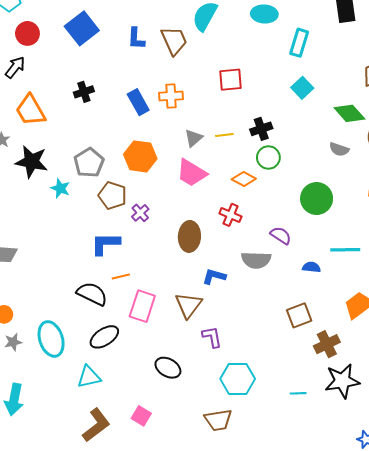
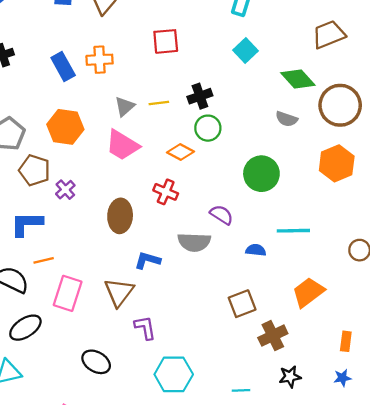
black star: (342, 381) -> (290, 377), size x0.6

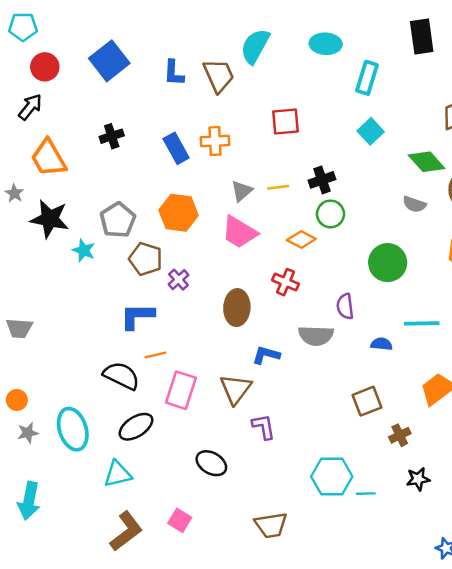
purple semicircle: (222, 215) -> (345, 306), turned -130
brown cross: (273, 336) -> (400, 435), size x0.7
cyan hexagon: (174, 374) -> (332, 477), moved

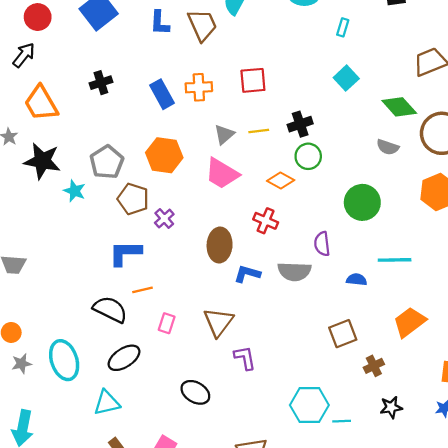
cyan rectangle: (367, 78) -> (343, 27), size x0.6
red square: (286, 122) -> (253, 80), moved
blue L-shape: (266, 355) -> (247, 274), moved
pink rectangle: (181, 390) -> (167, 323), size x0.6

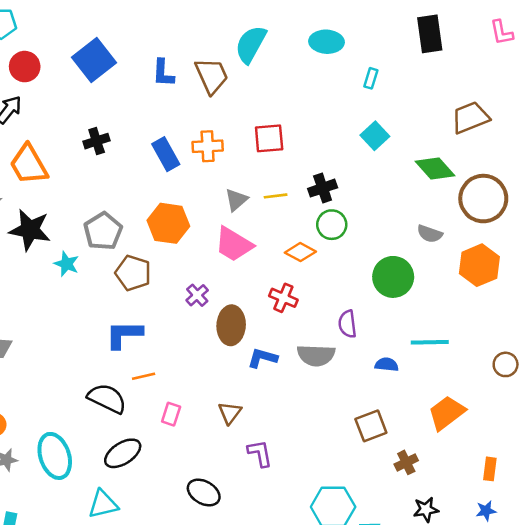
gray semicircle: (388, 147) -> (430, 234), moved
purple cross: (164, 219) -> (197, 295), moved
brown triangle: (218, 322) -> (230, 413), size x0.7

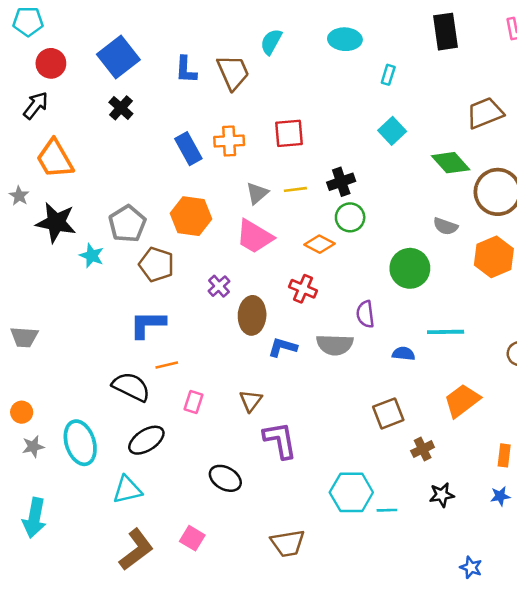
cyan semicircle: (251, 44) -> (271, 42), size x0.7
black cross: (97, 141) -> (121, 108), moved, turned -30
purple L-shape: (260, 453) -> (280, 440), size x1.4

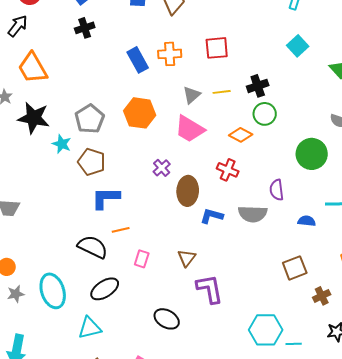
black cross: (121, 108) -> (85, 28), turned 30
brown pentagon: (157, 264) -> (92, 162), moved

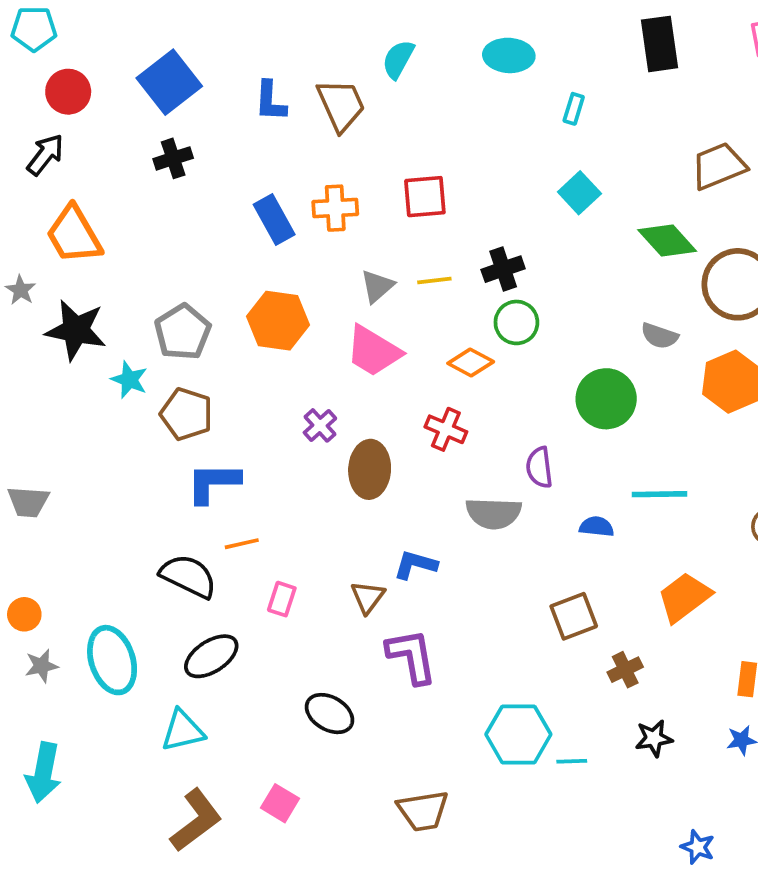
blue L-shape: (212, 216) -> (415, 565), moved

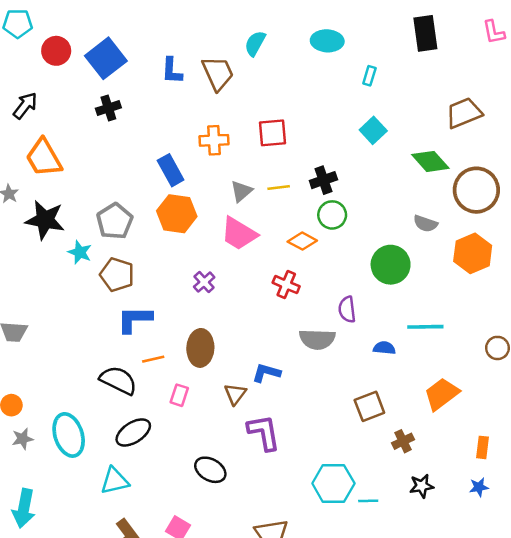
red circle: (68, 92) -> (56, 51), moved
blue rectangle: (274, 219) -> (171, 170), moved
brown ellipse: (370, 469) -> (200, 348), moved

